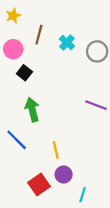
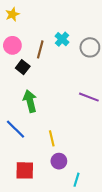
brown line: (39, 35) -> (40, 49), moved
red square: (39, 185) -> (25, 170), moved, turned 36

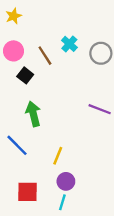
brown line: (40, 49) -> (45, 56), turned -48
yellow line: (52, 138) -> (58, 156), turned 35
cyan line: (76, 180) -> (62, 202), moved

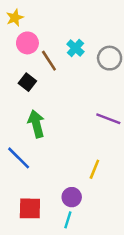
pink circle: (13, 51) -> (27, 43), moved
yellow line: (58, 156) -> (94, 169), moved

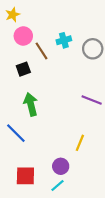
cyan cross: (75, 48) -> (64, 40), turned 32
black square: (27, 82) -> (23, 69), turned 32
cyan line: (68, 220) -> (57, 185), turned 32

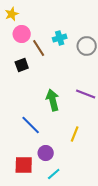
green arrow: (31, 104) -> (53, 100), moved
blue line: (16, 133) -> (31, 125), moved
purple circle: (61, 166) -> (46, 153), moved

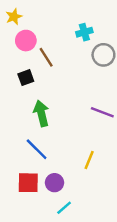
cyan cross: (60, 38) -> (84, 32), moved
green arrow: (53, 100) -> (41, 113), moved
red square: (24, 165) -> (28, 183), moved

